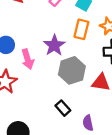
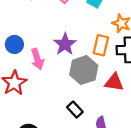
orange rectangle: (81, 29) -> (101, 45), moved

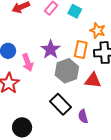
black rectangle: (75, 110) -> (60, 104), size x1.5

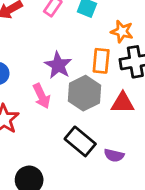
pink arrow: (28, 63) -> (42, 96), moved
purple semicircle: (83, 116) -> (114, 155), turned -56

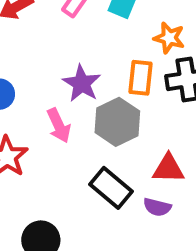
red triangle: (123, 103) -> (168, 169), moved

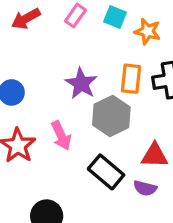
orange star: (169, 38) -> (148, 31), moved
pink arrow: (59, 126) -> (61, 136), moved

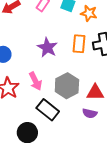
gray hexagon: (111, 116) -> (67, 86), moved
black rectangle: (106, 172) -> (48, 110), moved

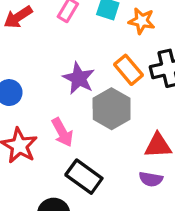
orange rectangle: (79, 44) -> (128, 70), turned -42
gray hexagon: (67, 86) -> (112, 109), moved

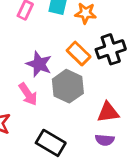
pink arrow: (62, 132) -> (28, 94), moved

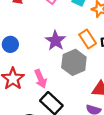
pink arrow: (28, 94) -> (41, 79), moved

